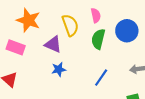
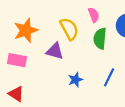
orange star: (28, 20) -> (26, 30), turned -30
blue star: (59, 69) -> (75, 80), moved

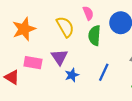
purple triangle: (55, 51) -> (60, 57), moved, turned 42
pink rectangle: (17, 60) -> (33, 63), moved
red triangle: (16, 94) -> (12, 77), moved

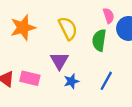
pink semicircle: (88, 13) -> (109, 16), moved
pink rectangle: (33, 63) -> (30, 78), moved

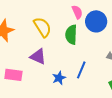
purple triangle: (59, 61) -> (38, 57), turned -30
blue star: (71, 81) -> (59, 78), moved

